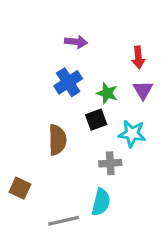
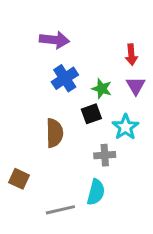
purple arrow: (76, 42) -> (54, 40), moved, size x1.4
cyan star: (132, 134) -> (125, 127), turned 30

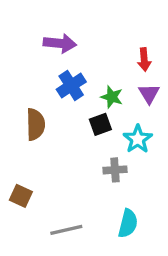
brown semicircle: (54, 133) -> (35, 124), moved
cyan semicircle: (96, 192) -> (128, 223), moved

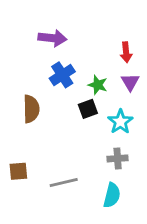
gray cross: (115, 170) -> (118, 158), moved
brown square: (21, 196) -> (18, 171), turned -30
gray line: (66, 230) -> (64, 183), moved

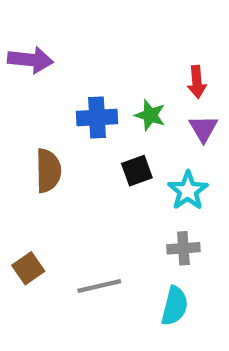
purple arrow: (52, 38) -> (30, 60), moved
blue cross: (62, 75) -> (97, 117), turned 30
green star: (98, 85) -> (150, 115), moved
brown square: (18, 171) -> (28, 268), turned -30

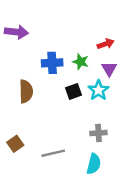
red arrow: (197, 82) -> (106, 44), turned -105
cyan star: (188, 191) -> (98, 90), moved

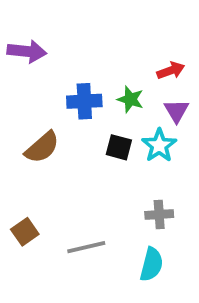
brown semicircle: (26, 91) -> (42, 147), turned 50
black square: (74, 91) -> (119, 147), turned 35

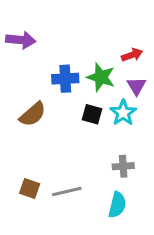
green star: (130, 99) -> (101, 77), size x1.4
brown square: (25, 232) -> (30, 188), moved, turned -36

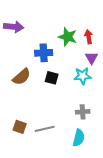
red arrow: (132, 55) -> (89, 37), turned -80
green star: (101, 77) -> (68, 37), moved
cyan star: (123, 113) -> (83, 76), turned 30
black square: (92, 114) -> (52, 78), moved

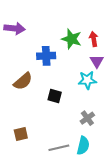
black square: (52, 78) -> (55, 96), moved
gray cross: (83, 112) -> (87, 118), turned -32
brown square: (20, 127) -> (21, 134), turned -32
gray line: (45, 129) -> (59, 148), moved

